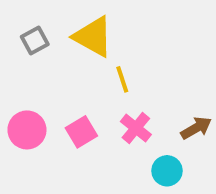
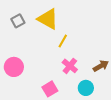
yellow line: (122, 79) -> (63, 41), turned 48
pink square: (81, 132) -> (50, 89), moved

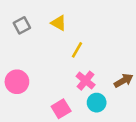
yellow triangle: (48, 19) -> (59, 23), size x0.6
cyan circle: (86, 88) -> (97, 103), moved

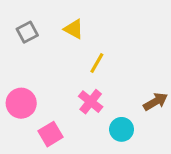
pink cross: (86, 81) -> (91, 102), moved
pink square: (61, 109) -> (50, 134), moved

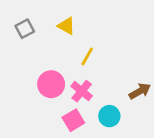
pink circle: (21, 103) -> (51, 84), moved
pink square: (50, 134) -> (73, 120), moved

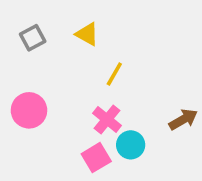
pink circle: (51, 84) -> (29, 110), moved
cyan circle: (109, 116) -> (131, 145), moved

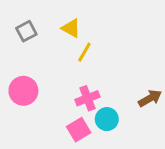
yellow line: (114, 74) -> (84, 52), moved
pink cross: (107, 119) -> (87, 98), turned 30

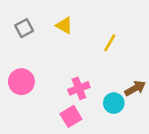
yellow line: (84, 52) -> (110, 43), moved
cyan circle: (107, 119) -> (114, 103), moved

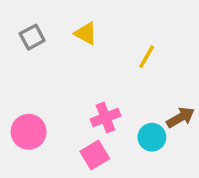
pink circle: (21, 82) -> (29, 132), moved

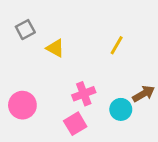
yellow triangle: (86, 33) -> (55, 48), moved

